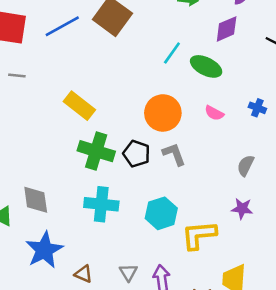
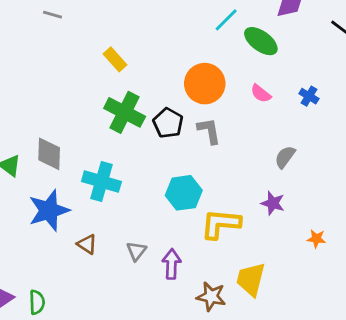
yellow rectangle: (79, 106) -> (115, 59), size x0.7
cyan cross: (101, 204) -> (101, 182), moved

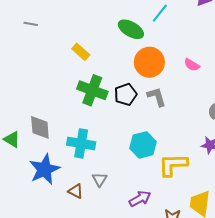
green ellipse: (261, 41) -> (131, 29), moved
black pentagon: (168, 123) -> (126, 94), turned 30
gray triangle: (136, 251) -> (100, 179), moved
purple arrow: (172, 264) -> (140, 199), turned 65

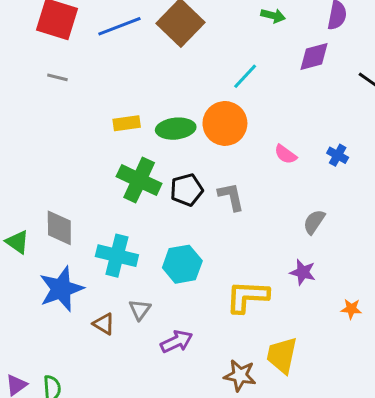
green ellipse: (131, 29) -> (176, 129), moved, turned -40
yellow rectangle: (81, 52) -> (127, 123), turned -54
orange circle: (149, 62) -> (225, 123), moved
cyan hexagon: (143, 145) -> (182, 264), moved
purple arrow: (140, 199) -> (176, 342), moved

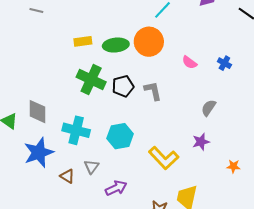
purple star: (303, 272) -> (201, 142), turned -30
yellow L-shape: (247, 297) -> (164, 158), turned -136

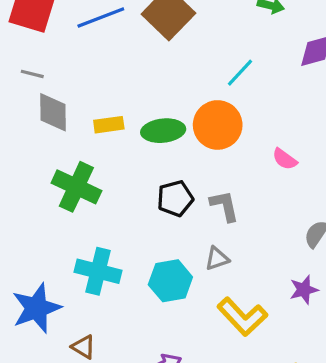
green cross: (91, 80) -> (76, 187), moved
gray diamond: (37, 112) -> (53, 112), moved
gray triangle: (91, 167) -> (217, 259), moved, turned 35

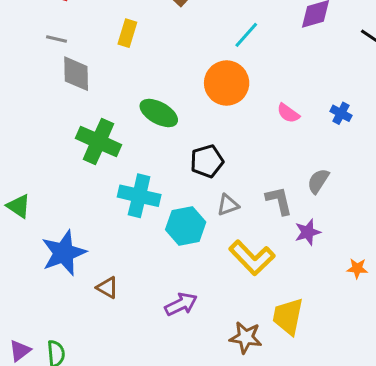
yellow rectangle: (109, 125) -> (127, 33), moved, turned -64
green ellipse: (163, 131) -> (159, 113), moved, turned 36
black pentagon: (175, 198) -> (207, 161), moved
gray L-shape: (224, 206) -> (279, 201), moved
cyan cross: (98, 271) -> (139, 196), moved

